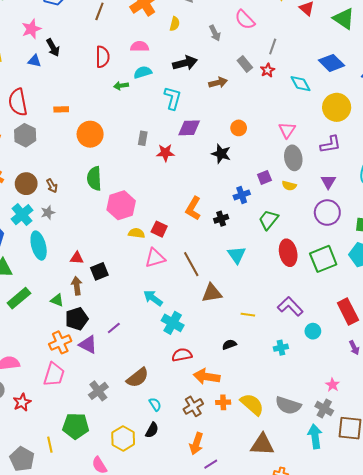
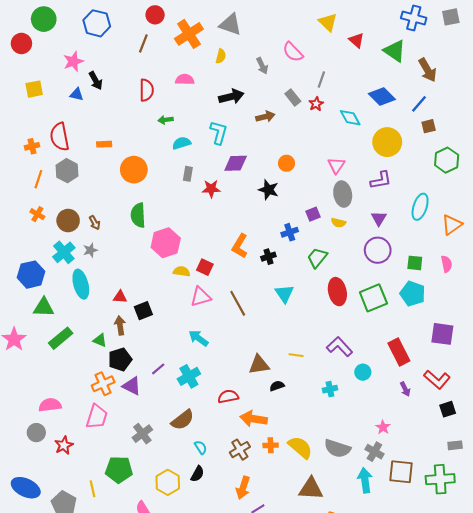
cyan semicircle: (143, 72) -> (182, 143), moved
brown triangle: (212, 293) -> (259, 365), moved
cyan cross: (173, 323) -> (189, 376), moved, turned 30

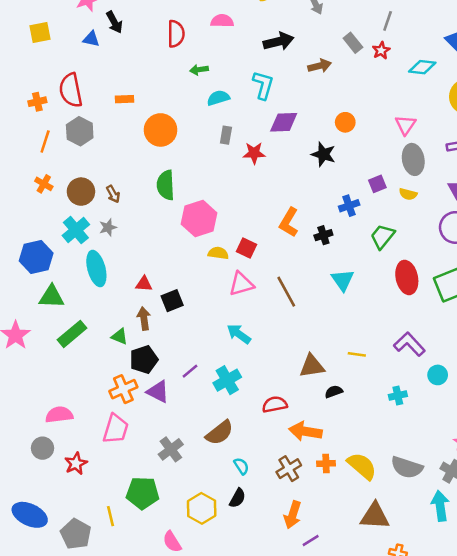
cyan diamond: (350, 118) -> (422, 67), turned -55

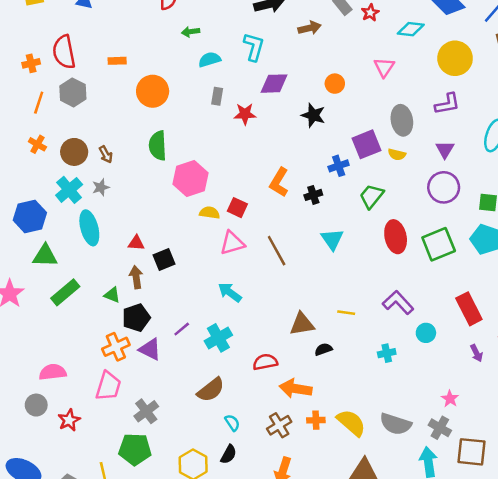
pink triangle: (406, 125) -> (384, 67), moved
purple square: (377, 184) -> (366, 144), size x1.6
gray cross: (171, 449) -> (146, 411), moved

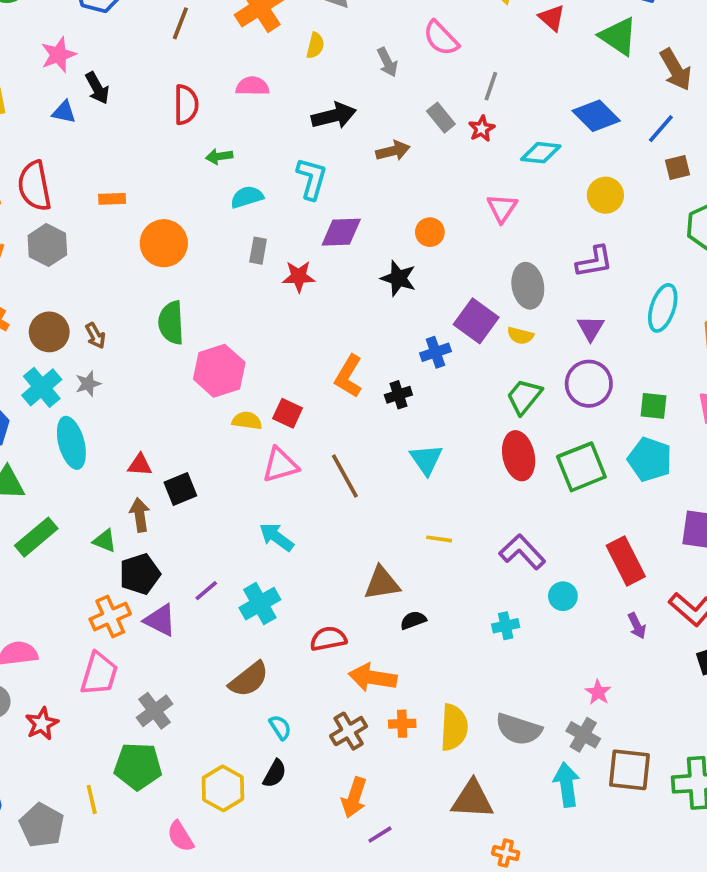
yellow circle: (455, 58) -> (605, 195), size x0.7
purple square: (366, 144) -> (476, 321), turned -32
green trapezoid: (372, 196) -> (524, 397), moved
yellow line: (346, 313) -> (439, 539), moved
yellow semicircle: (351, 423) -> (454, 727), turned 52

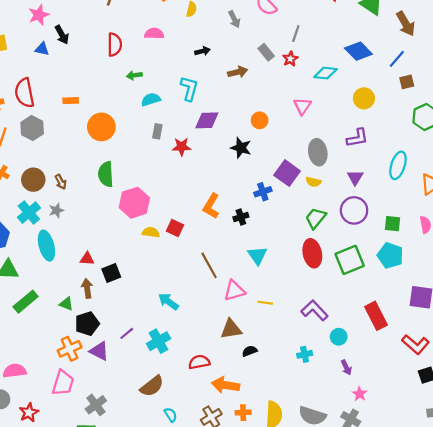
black arrow: (334, 116) -> (202, 51), size x0.6
pink triangle: (280, 465) -> (234, 291), moved
purple arrow: (637, 626) -> (346, 367), moved

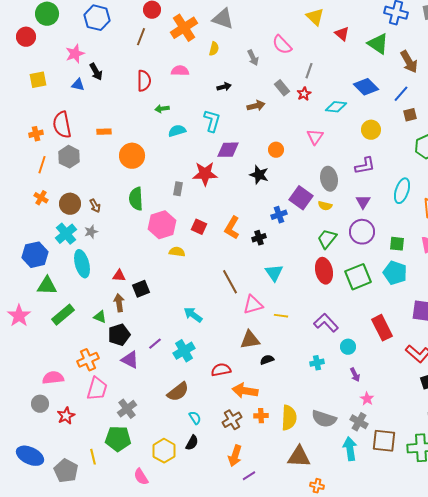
gray rectangle: (157, 131) -> (178, 189), moved
red star: (182, 147) -> (205, 174), size x1.4
red square: (175, 228) -> (199, 227), moved
orange cross: (70, 349) -> (88, 360), moved

